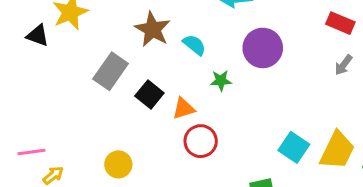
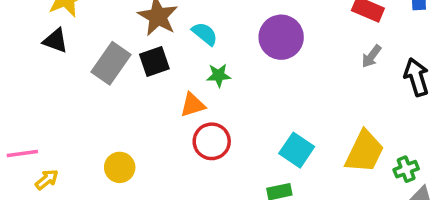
black triangle: (38, 36) -> (55, 41), moved
green star: (221, 81) -> (219, 75), moved
black square: (149, 95) -> (154, 61), moved, turned 32
cyan square: (294, 147) -> (297, 150), moved

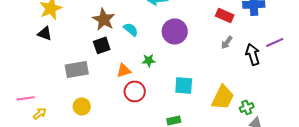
gray rectangle: (111, 63) -> (77, 69), moved, turned 45
green star: (219, 75) -> (149, 60), moved
cyan square: (297, 150) -> (184, 85), moved, turned -30

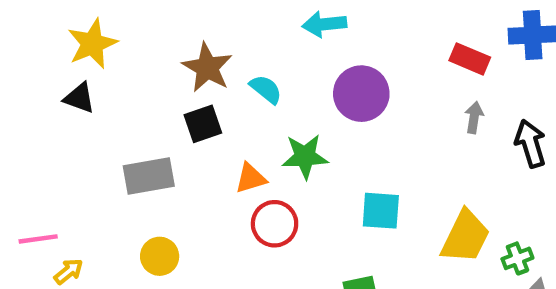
gray arrow: (227, 42) -> (474, 117), turned 152
green star: (149, 60) -> (305, 156), size x1.5

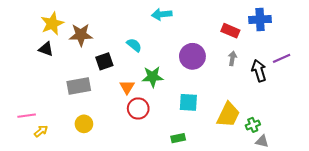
brown star: (207, 68) -> (81, 35), moved, turned -30
purple circle: (361, 94) -> (192, 56), moved
orange triangle: (251, 178) -> (127, 87), turned -42

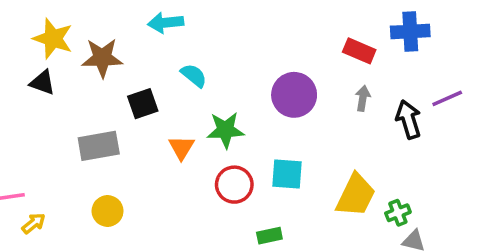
cyan arrow: (162, 14) -> (166, 23), moved
yellow star: (52, 24) -> (53, 39), turned -30
red circle: (138, 109) -> (234, 185), moved

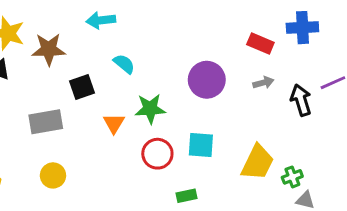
gray arrow: (363, 98) -> (263, 83), turned 66

